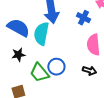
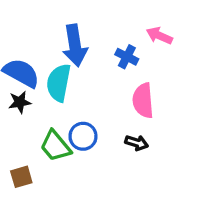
black star: (18, 55) -> (20, 102), moved

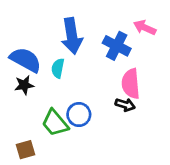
blue cross: (127, 57) -> (117, 46), size x1.4
cyan semicircle: (59, 83) -> (58, 68), size x0.6
black arrow: (137, 143) -> (125, 105), moved

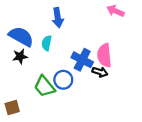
blue arrow: (72, 36) -> (58, 18), size x0.7
blue cross: (117, 46) -> (82, 60), moved
brown square: (26, 150) -> (12, 108), moved

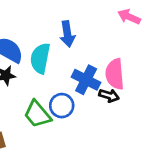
blue arrow: (58, 18) -> (67, 34), moved
cyan semicircle: (47, 43) -> (40, 58), size x1.5

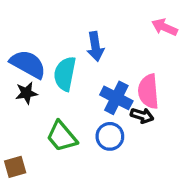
blue circle: (62, 106) -> (110, 136), moved

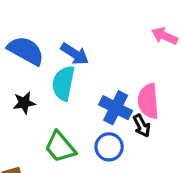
blue arrow: (95, 46) -> (75, 54), moved, turned -48
blue semicircle: (28, 64) -> (26, 51), moved
black arrow: (142, 116) -> (142, 126), turned 45

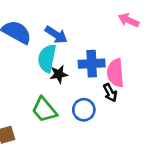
black star: (24, 103) -> (59, 74), moved
blue cross: (116, 108) -> (92, 64), moved, turned -30

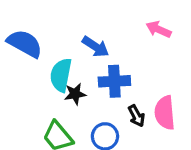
blue arrow: (56, 35) -> (96, 47), moved
pink semicircle: (115, 73) -> (165, 113), moved

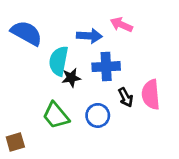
pink arrow: (158, 29) -> (121, 25), moved
blue arrow: (96, 47) -> (89, 36), turned -30

